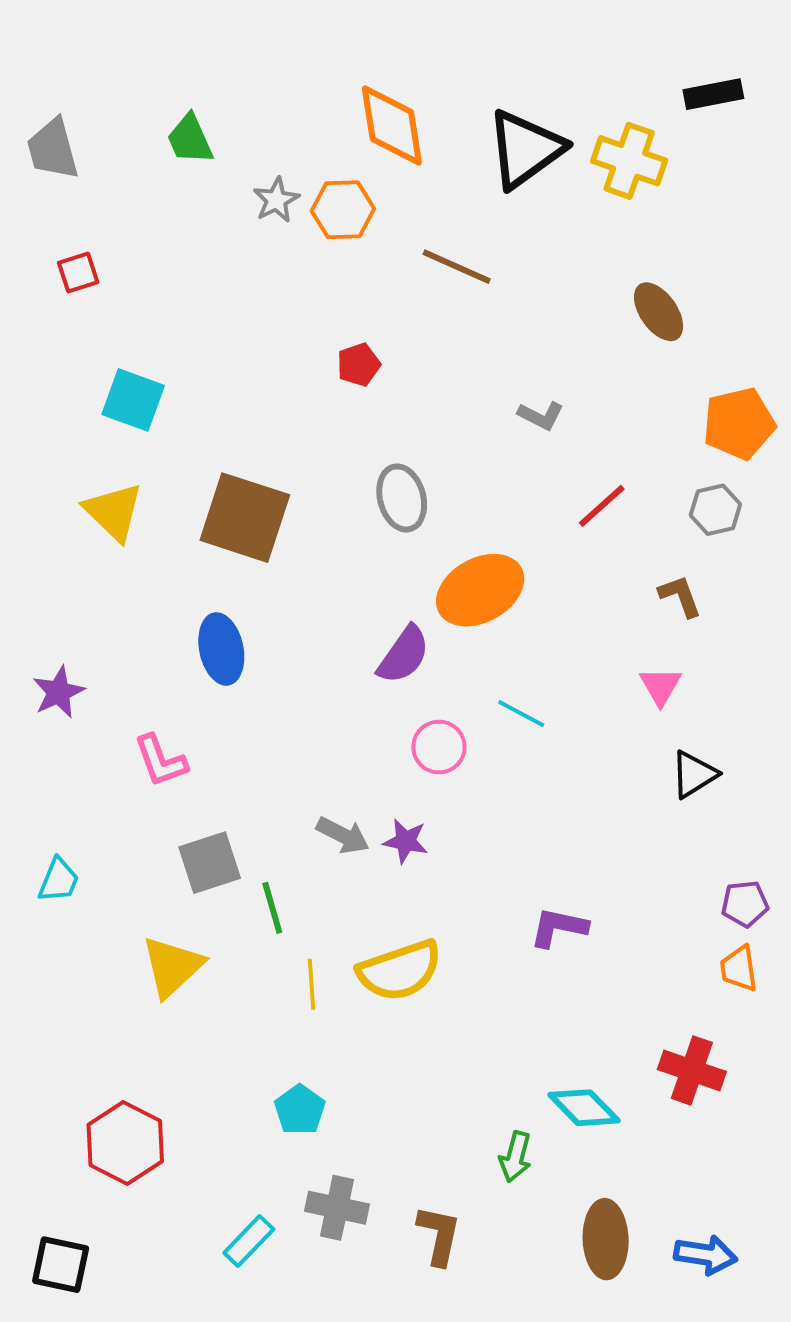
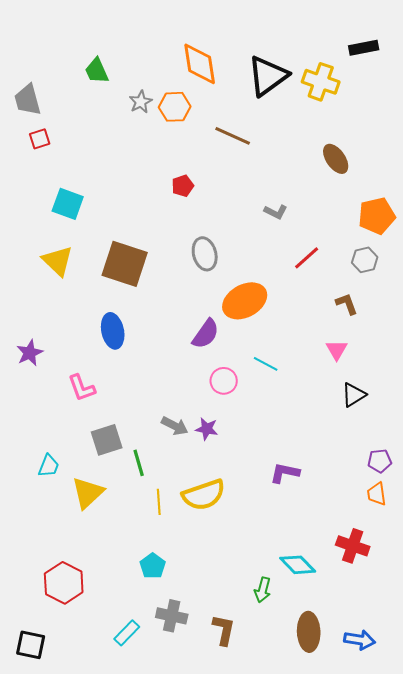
gray trapezoid: (53, 149) -> (28, 100), moved
cyan trapezoid: (59, 880) -> (49, 466), moved

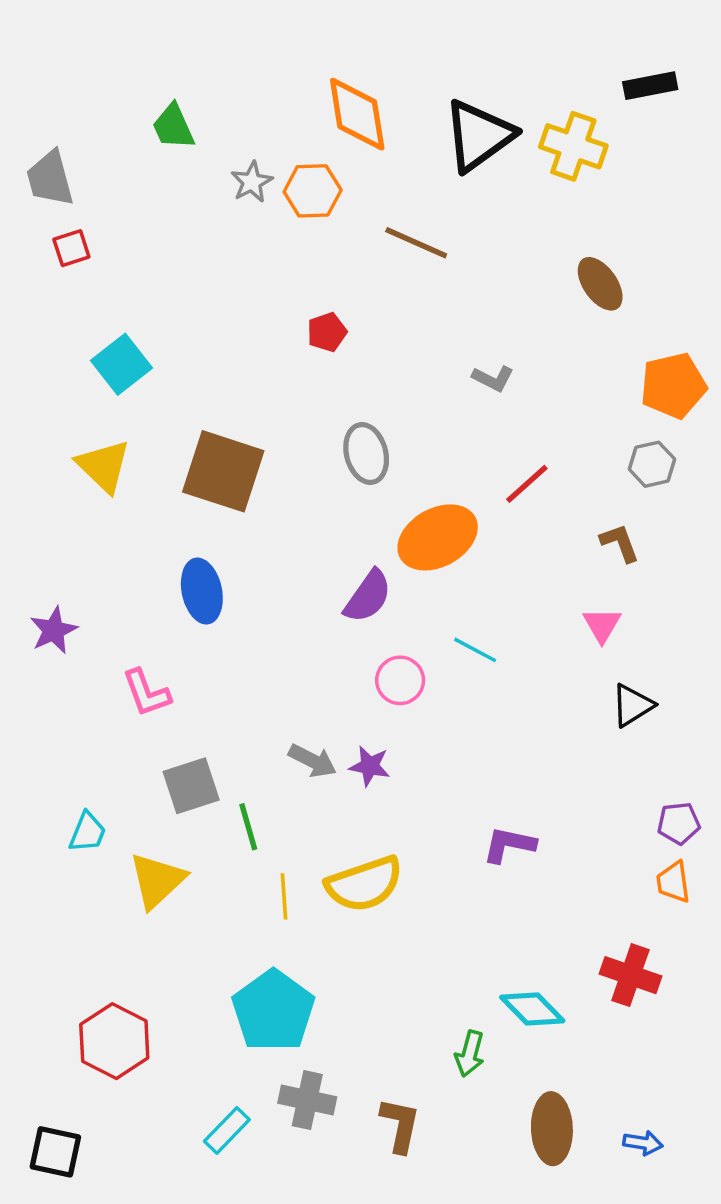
cyan square: (68, 204) -> (121, 364), turned 32
red line: (307, 258) -> (527, 484), moved
cyan pentagon: (153, 566) -> (273, 1011), size x1.8
blue arrow: (360, 640) -> (643, 1143), size x0.7

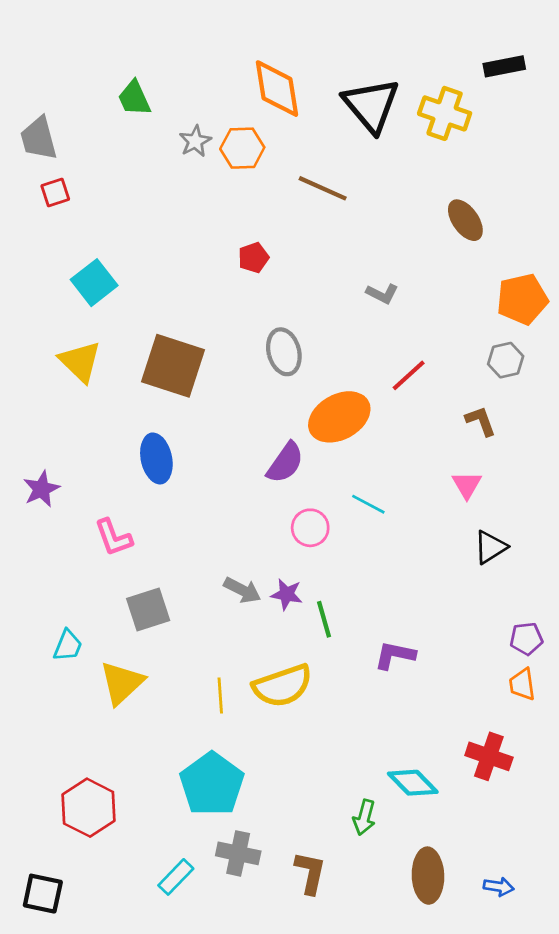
black triangle: (479, 136) -> (371, 105), turned -34
green line: (248, 827) -> (324, 619), moved

